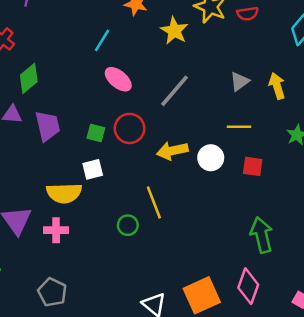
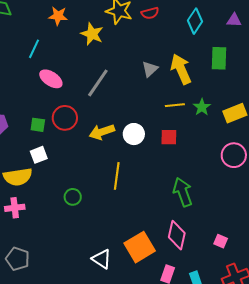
yellow arrow: (277, 86) -> (181, 69), size x1.4
yellow line: (239, 127) -> (175, 105), moved
yellow line: (154, 203) -> (117, 176), moved, turned 36

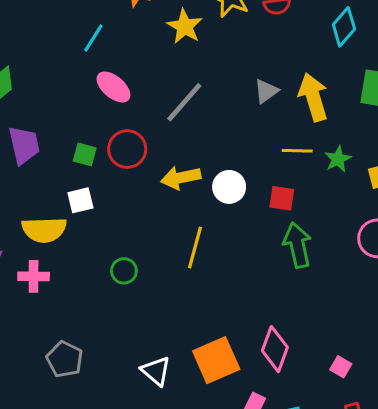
green arrow: (183, 192) -> (297, 245), moved
gray pentagon: (18, 259) -> (65, 359), moved

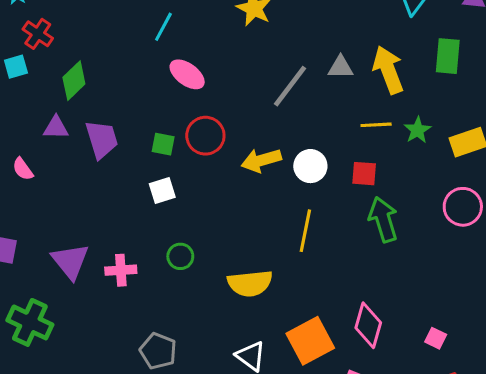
gray triangle: (266, 91) -> (341, 67), turned 40
gray line: (184, 102) -> (290, 86), moved
yellow semicircle: (44, 230) -> (250, 283), moved
yellow line: (195, 248) -> (305, 231), moved
green circle: (124, 271) -> (180, 256), moved

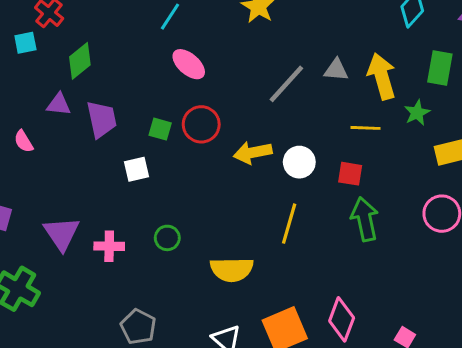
green star: (417, 130) -> (417, 113), moved
white square: (162, 190) -> (137, 169), moved

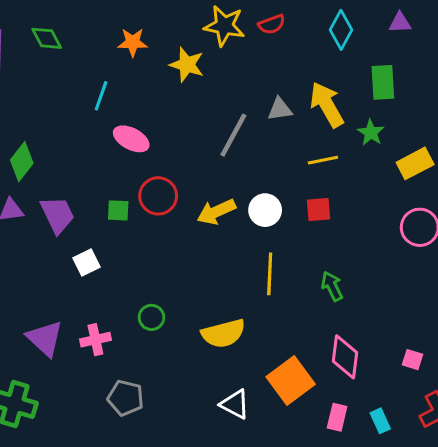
white square: (137, 169) -> (87, 262), moved
green arrow: (365, 219) -> (332, 286), moved, size x0.7
gray pentagon: (138, 327) -> (126, 398), moved

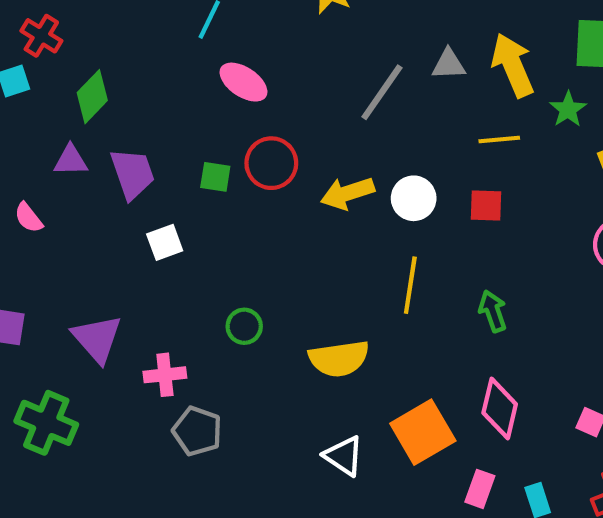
pink cross: (95, 340) -> (165, 375), moved

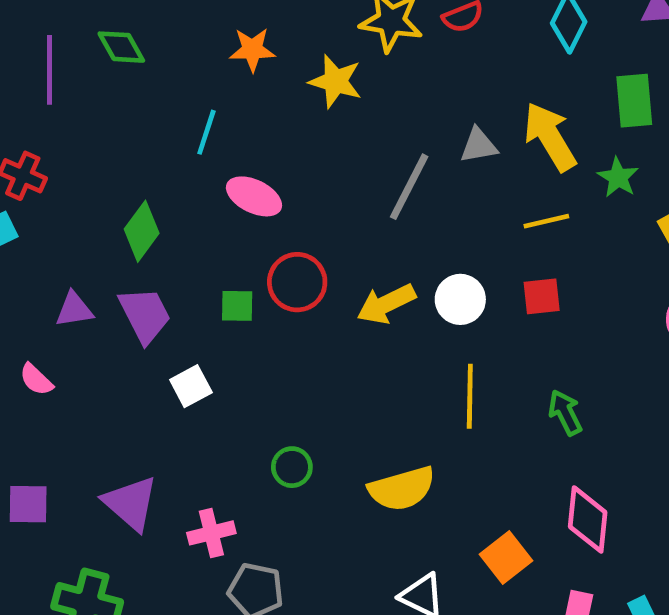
green diamond: (92, 97) -> (142, 231), moved
orange square: (423, 432) -> (506, 557), size x0.7

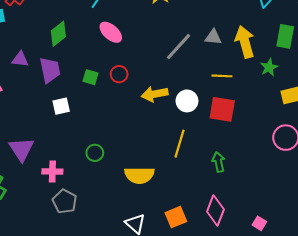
yellow line: (546, 221) -> (222, 76), moved
red circle: (297, 282) -> (119, 74), size x0.7
red square: (542, 296) -> (222, 109), size x1.5

